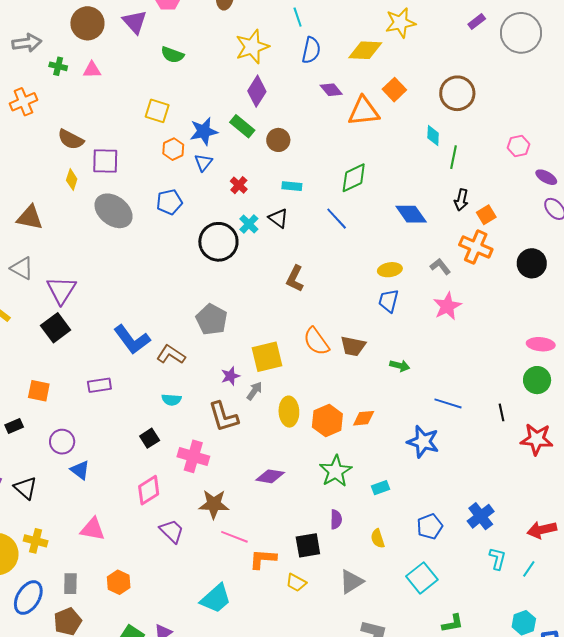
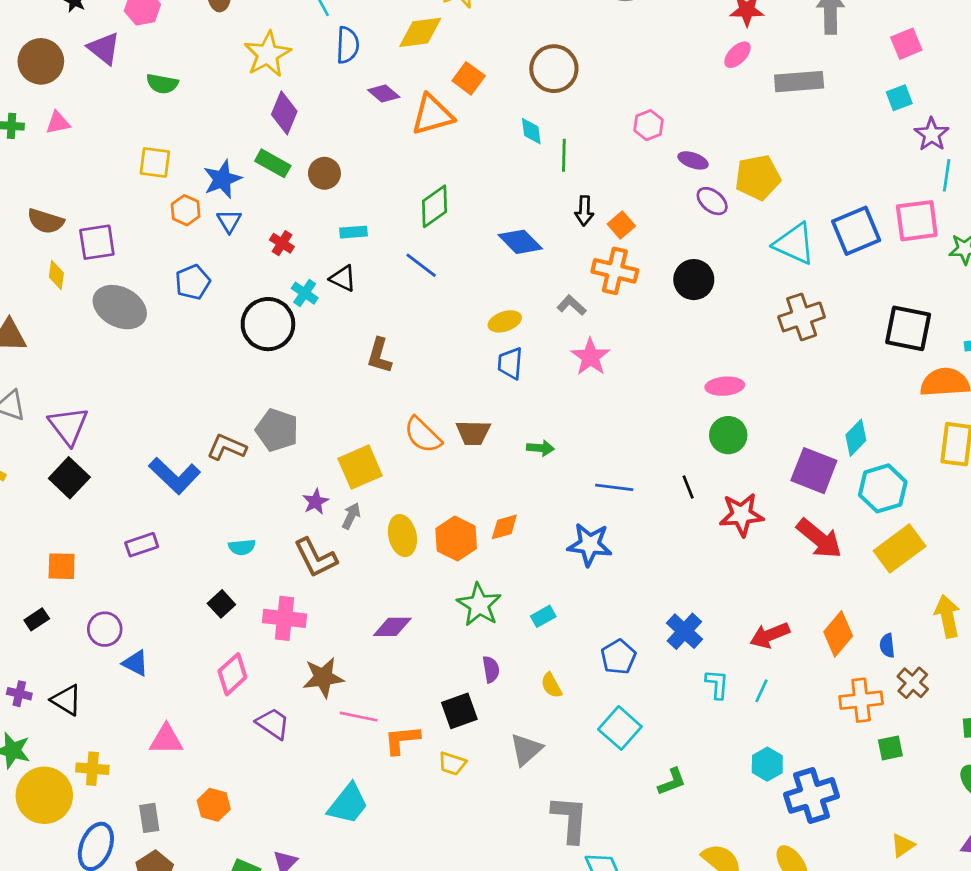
brown L-shape: (171, 355) -> (227, 447), moved

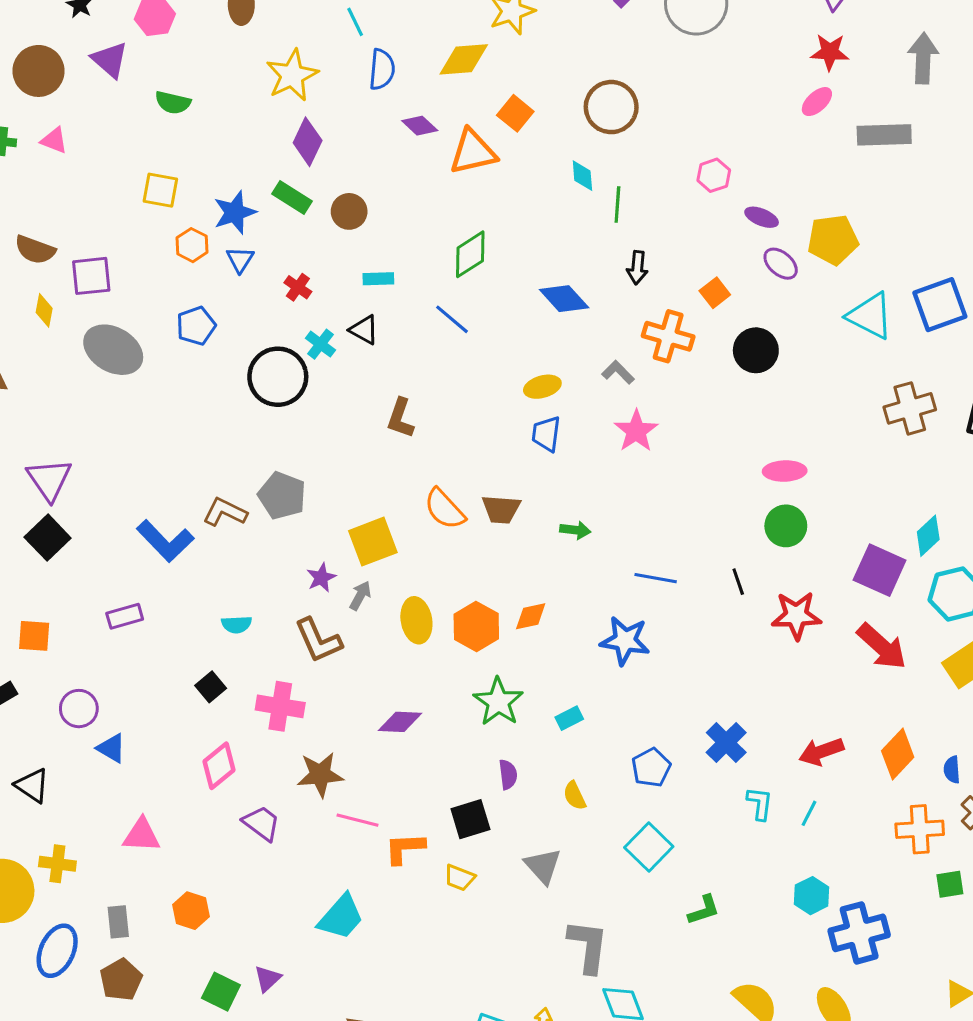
pink triangle: (58, 123) -> (54, 140), turned 30
orange square: (621, 225) -> (715, 293), moved
brown cross: (802, 317) -> (910, 408), moved
gray triangle: (526, 749) -> (543, 866), turned -33

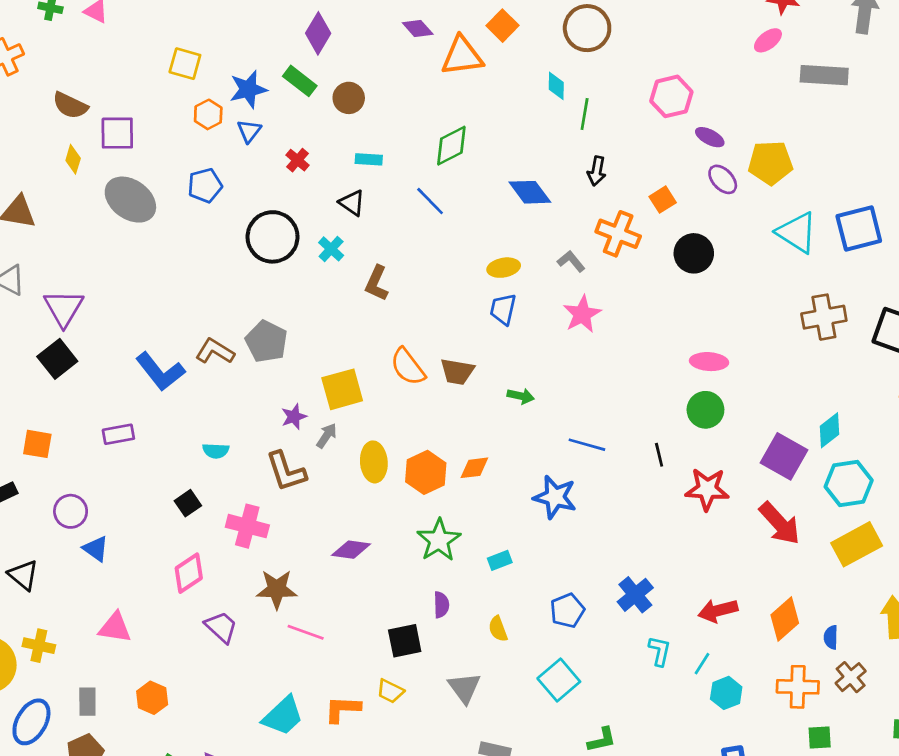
pink hexagon: (714, 175) -> (671, 96), size x1.4
cyan cross: (320, 344) -> (331, 249), moved
orange L-shape: (405, 848) -> (342, 709), moved
cyan hexagon: (812, 896) -> (726, 693), moved

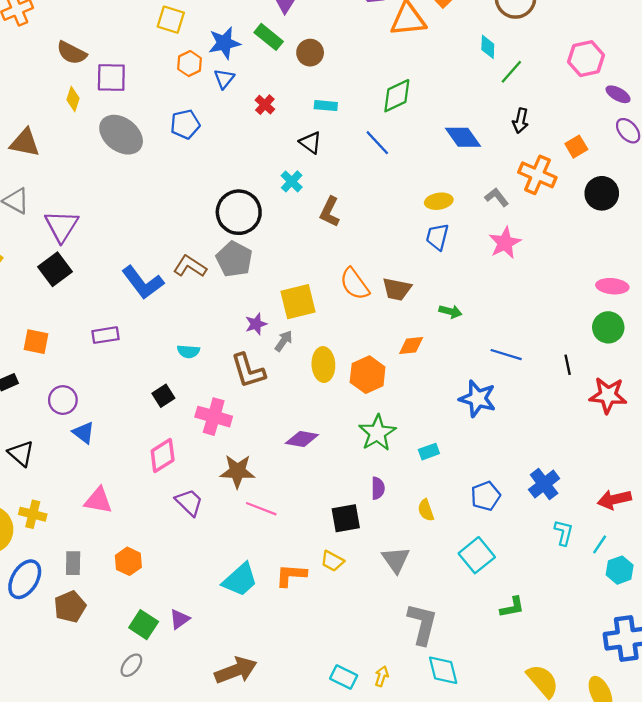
green line: (585, 114) -> (511, 72), turned 30
black circle: (273, 237) -> (239, 212), moved
orange diamond: (474, 468) -> (411, 345), moved

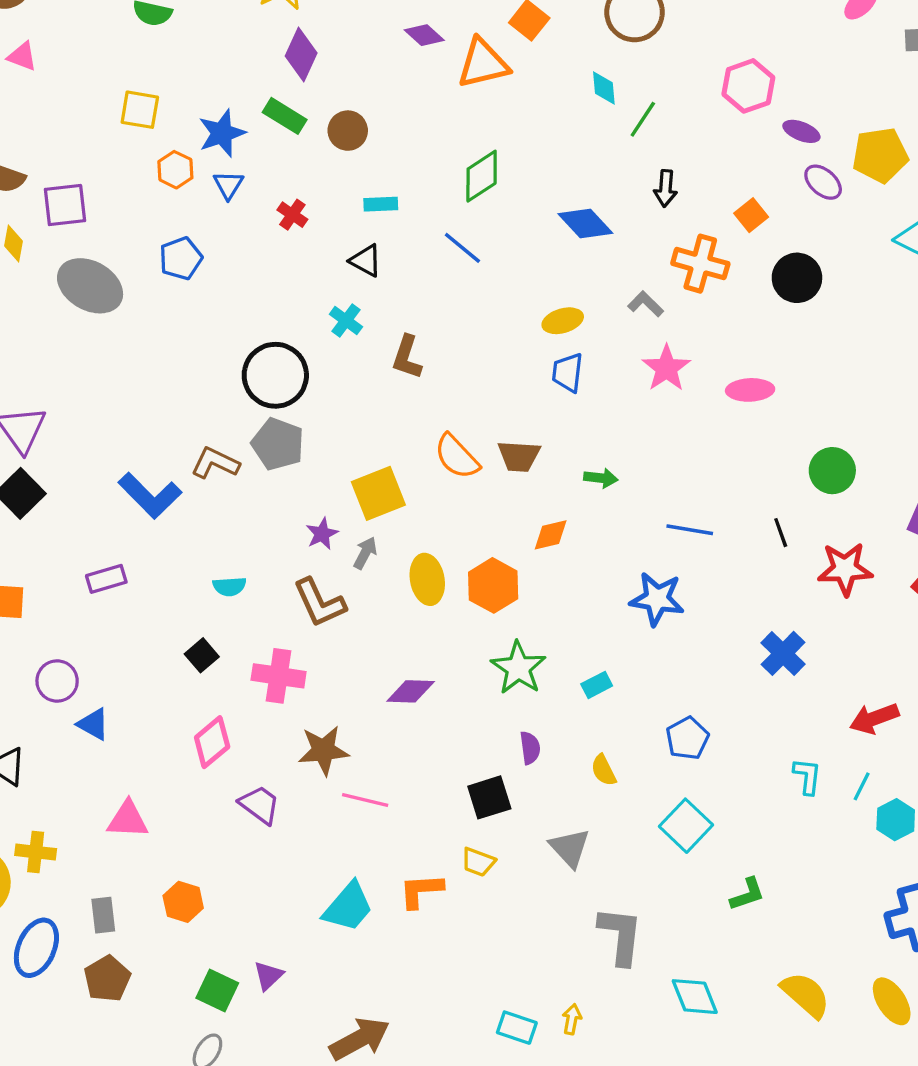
pink ellipse: (612, 286) -> (750, 390), moved
blue cross: (544, 484) -> (783, 653), moved
cyan diamond: (443, 670) -> (695, 997), moved

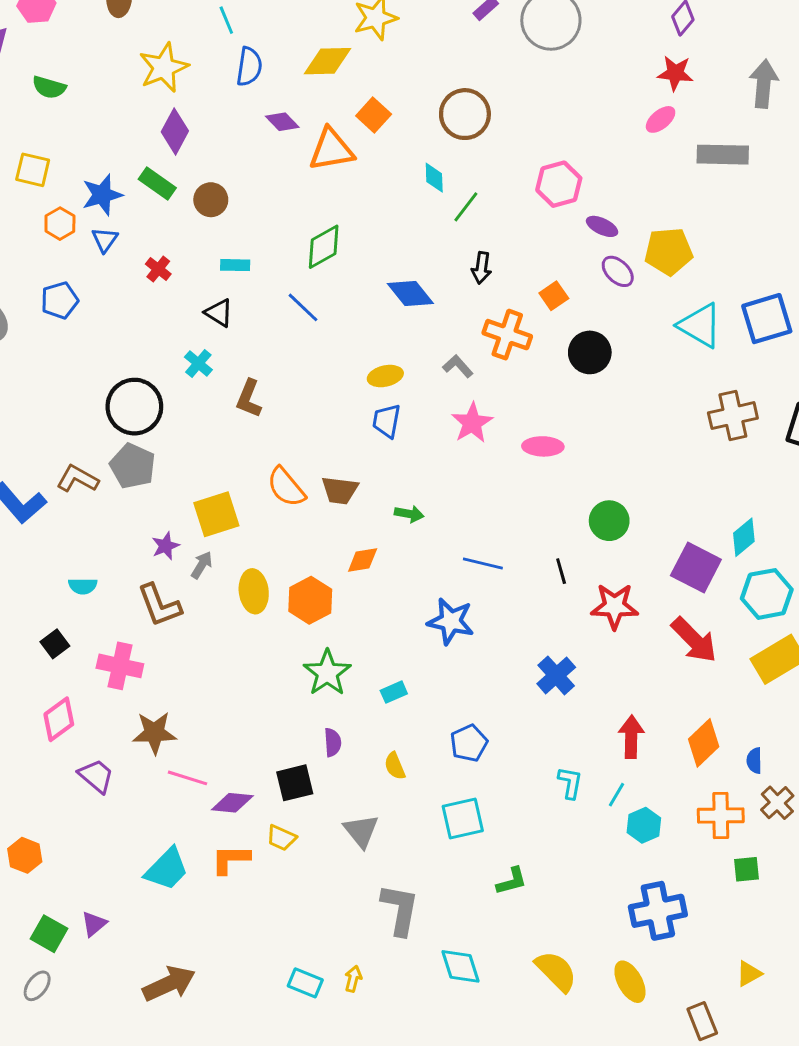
purple diamond: (411, 691) -> (232, 803), moved
red arrow: (874, 718) -> (631, 737), turned 108
cyan square: (686, 826) -> (463, 818), turned 30

